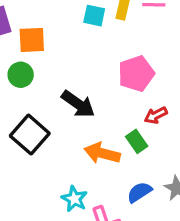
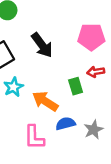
orange arrow: (102, 153) -> (45, 101), moved
cyan star: (74, 199) -> (13, 87), moved

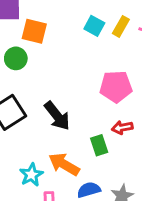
black arrow: (42, 45) -> (57, 116), moved
cyan star: (13, 87) -> (31, 175), moved

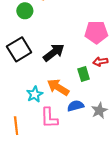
black arrow: (57, 116) -> (54, 52), turned -90

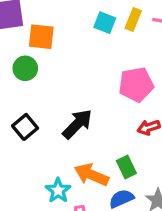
black square: (19, 49) -> (25, 127), size x0.7
green rectangle: (84, 74) -> (126, 167), moved

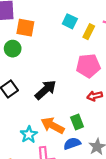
yellow rectangle: (133, 20) -> (89, 32), moved

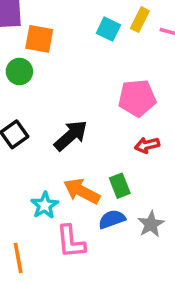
yellow rectangle: (89, 32) -> (140, 20), moved

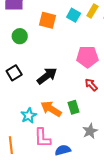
orange square: (39, 39) -> (47, 20), moved
red arrow: (147, 145) -> (91, 85), turned 56
blue semicircle: (112, 219) -> (63, 150), moved

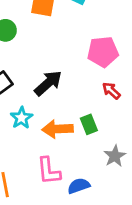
orange arrow: (51, 109) -> (57, 129), turned -30
cyan star: (29, 116) -> (21, 118), moved

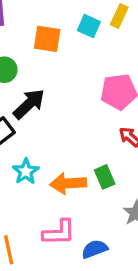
black arrow: (48, 83) -> (29, 104), moved
pink L-shape: (49, 171) -> (59, 232), turned -84

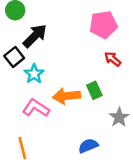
cyan star: (26, 171) -> (34, 74), moved
pink L-shape: (59, 232) -> (36, 108), moved, turned -144

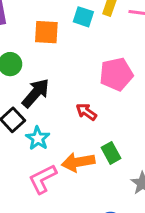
red arrow: (113, 59) -> (86, 112), moved
pink L-shape: (36, 108) -> (43, 179), turned -56

